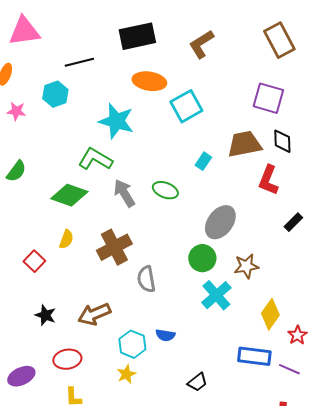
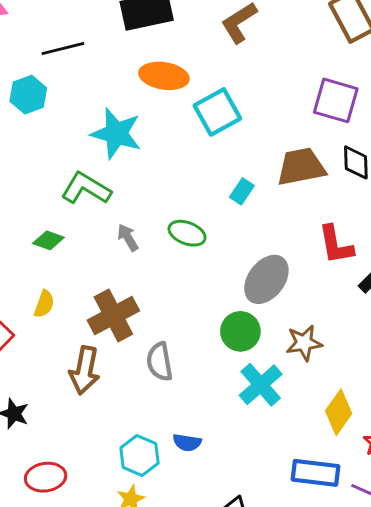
red L-shape: (268, 180) -> (336, 245), moved, turned -32
gray arrow: (124, 193) -> (128, 238), size x0.7
green diamond: (69, 195) -> (48, 240), size x0.6
brown arrow: (94, 314) -> (85, 370), moved, turned -56

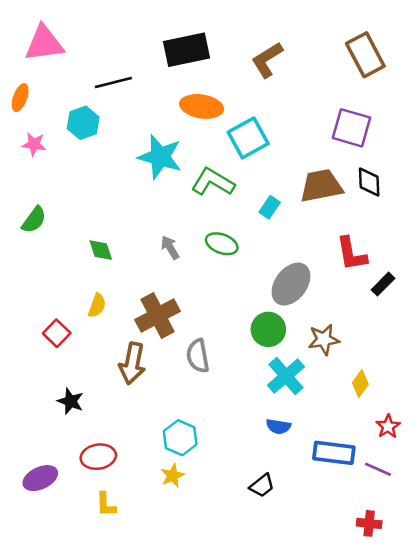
green L-shape: (86, 188) -> (213, 182), moved
green diamond: (48, 240) -> (101, 250), turned 52
yellow diamond: (339, 412) -> (360, 384), moved, size x0.7
blue semicircle: (187, 443) -> (278, 426), moved

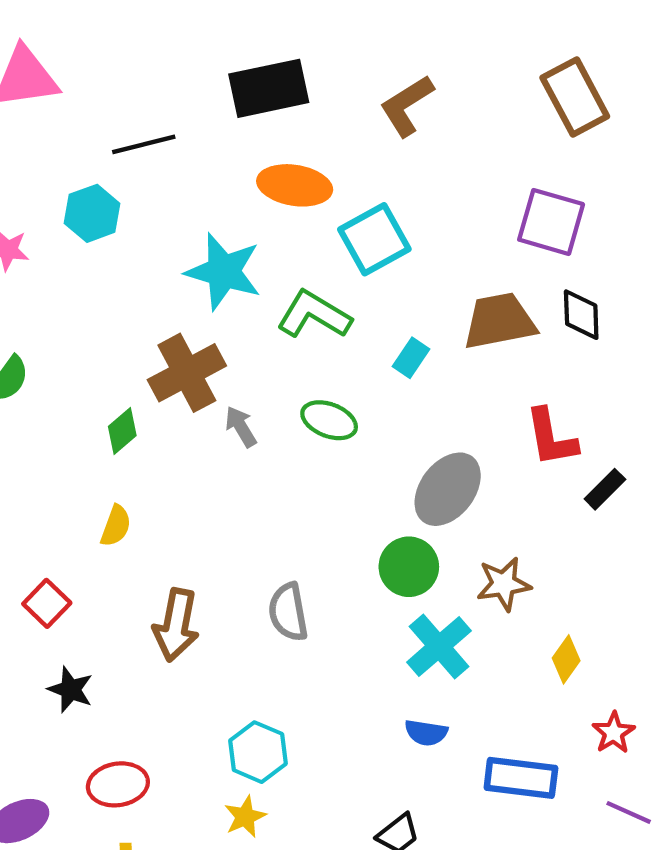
green diamond: (101, 250) -> (122, 431), turned 68
brown cross: (157, 316) -> (187, 373), moved
red square: (57, 333) -> (47, 603), moved
purple line: (378, 469) -> (629, 812), moved

